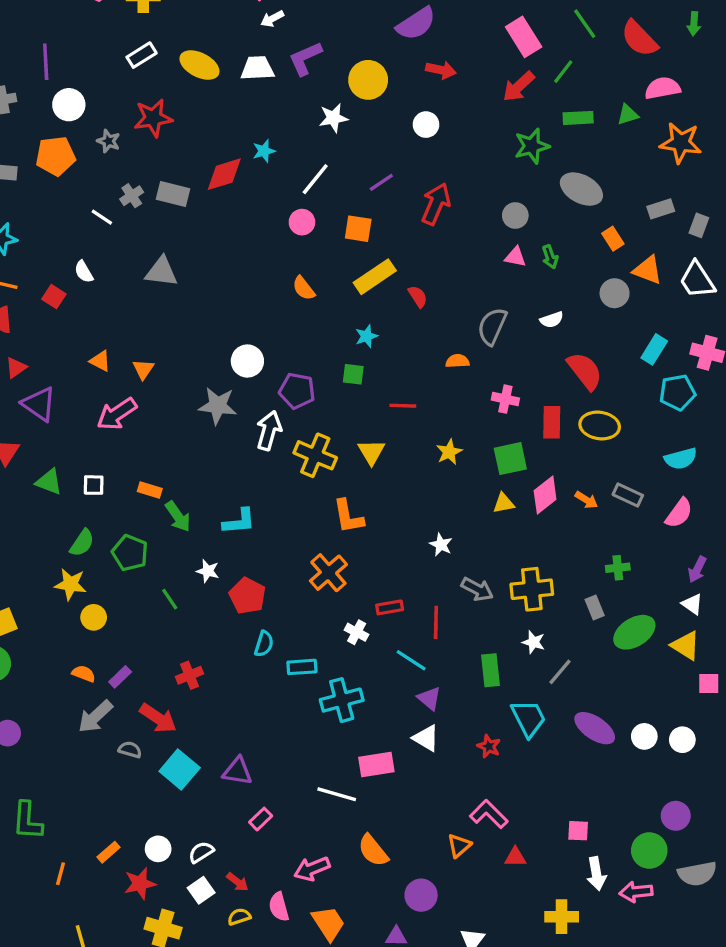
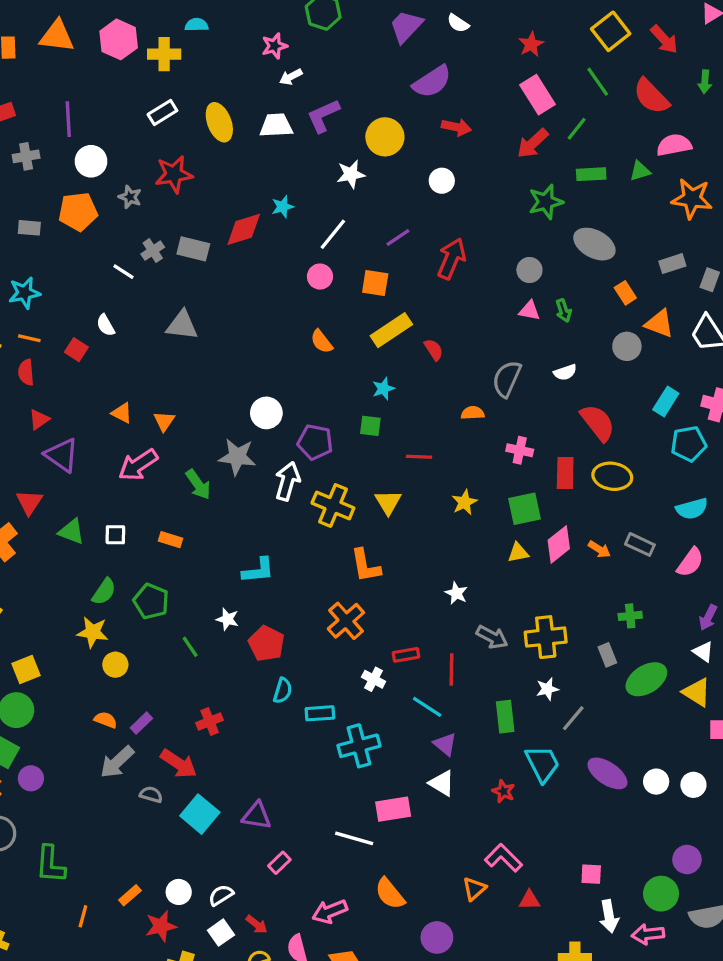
yellow ellipse: (199, 65) -> (219, 122), turned 42
green arrow: (178, 516) -> (198, 484), moved
white star: (533, 642) -> (547, 689), turned -30

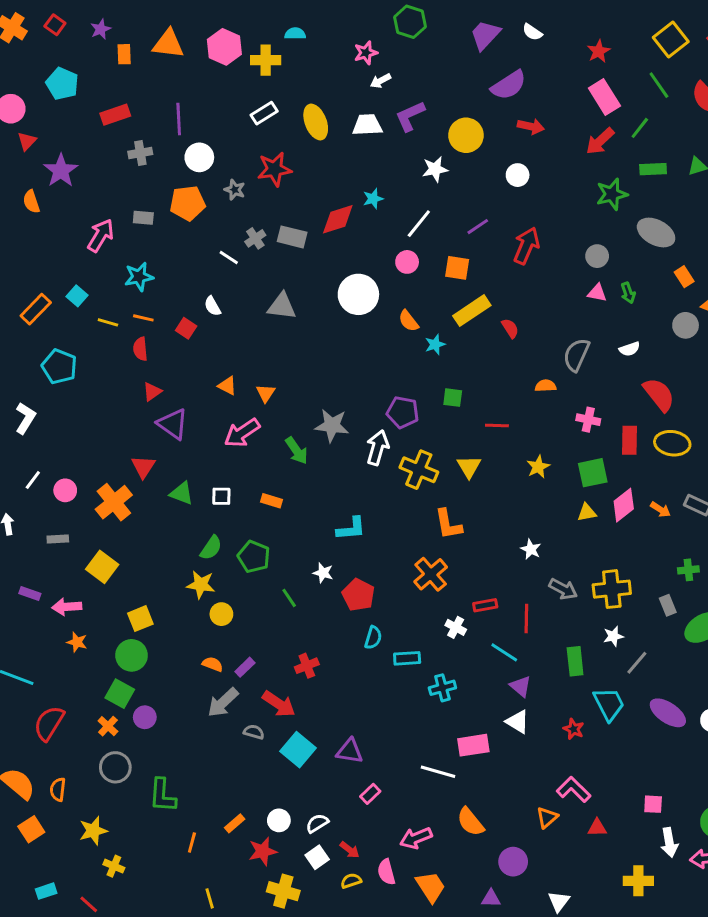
cyan star: (383, 389) -> (435, 344), moved
white circle: (266, 413) -> (358, 294), moved, size x1.4
cyan cross: (359, 746) -> (442, 688), size x0.7

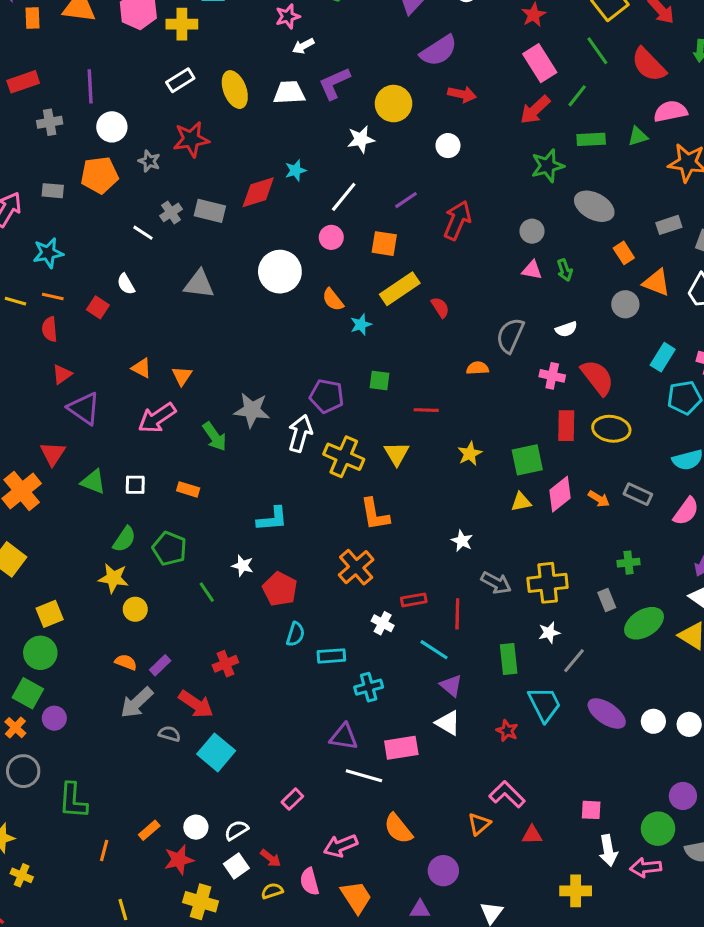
pink cross: (588, 420) -> (552, 376), moved
purple triangle: (350, 751) -> (344, 737), moved

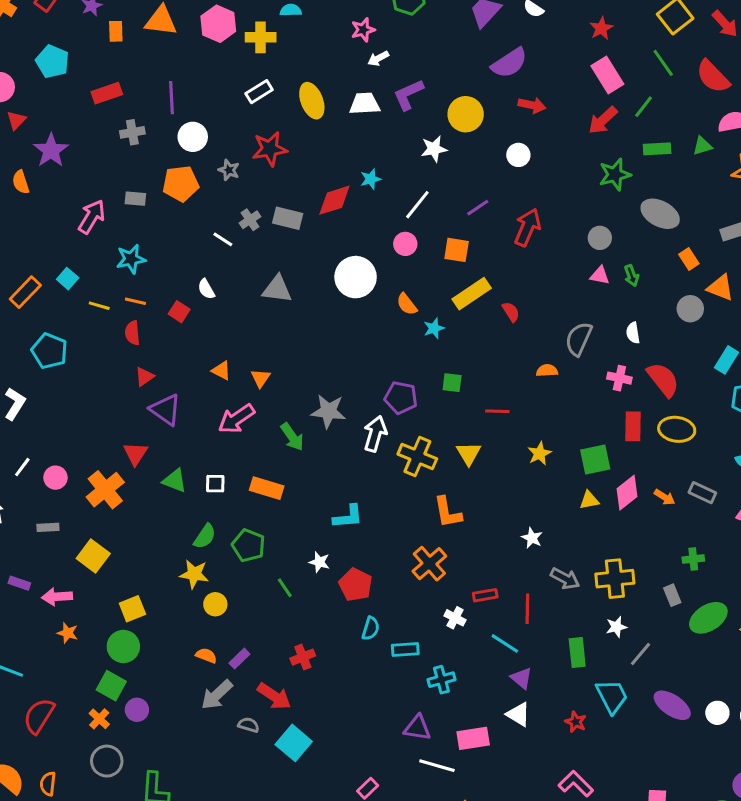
white semicircle: (566, 329) -> (633, 333), turned 100
orange rectangle: (188, 489) -> (267, 488), size x1.5

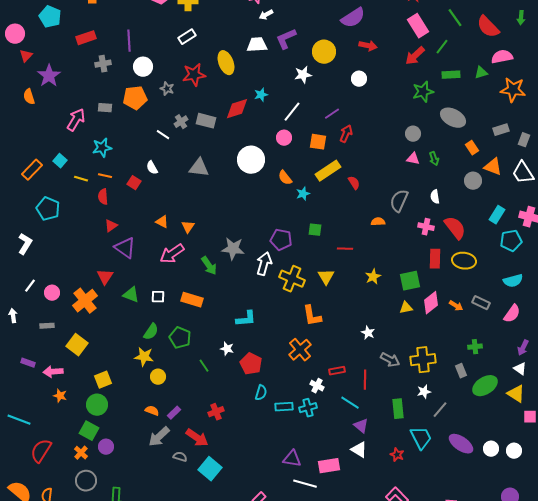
yellow ellipse: (312, 101) -> (226, 63), moved
red arrow: (527, 227) -> (346, 134), moved, size x0.7
cyan cross: (441, 680) -> (308, 408), moved

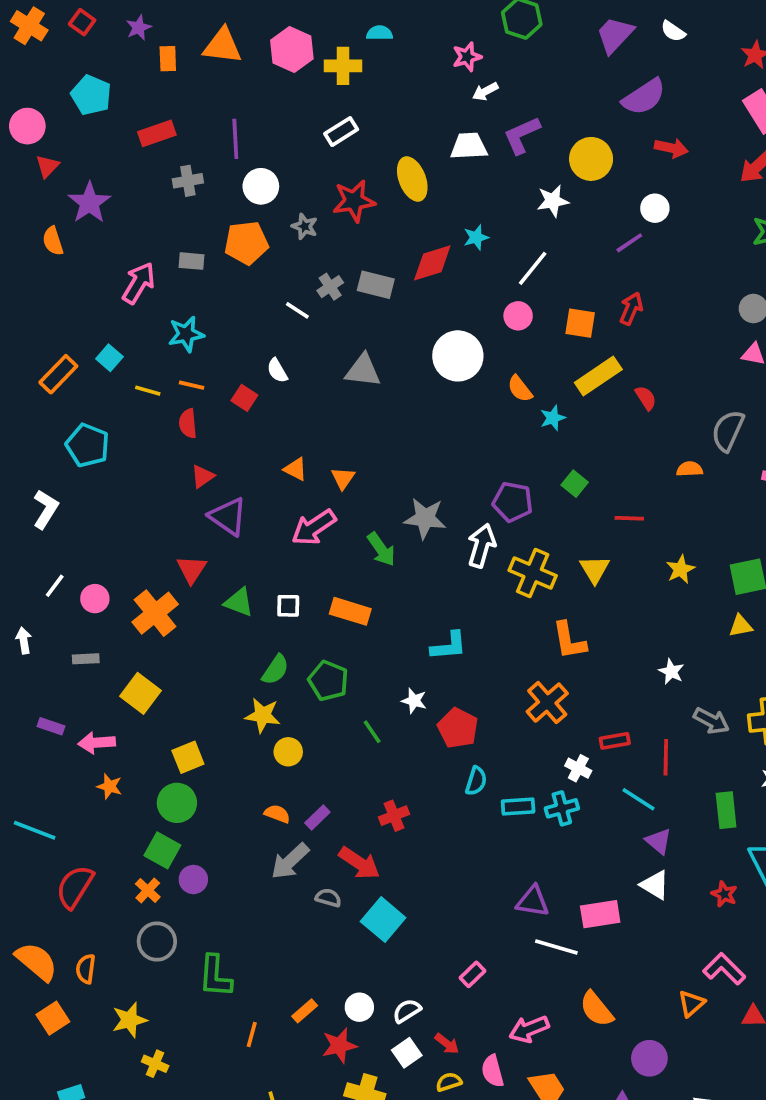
purple line: (332, 114) -> (629, 243), moved
green square: (315, 230) -> (575, 484), turned 32

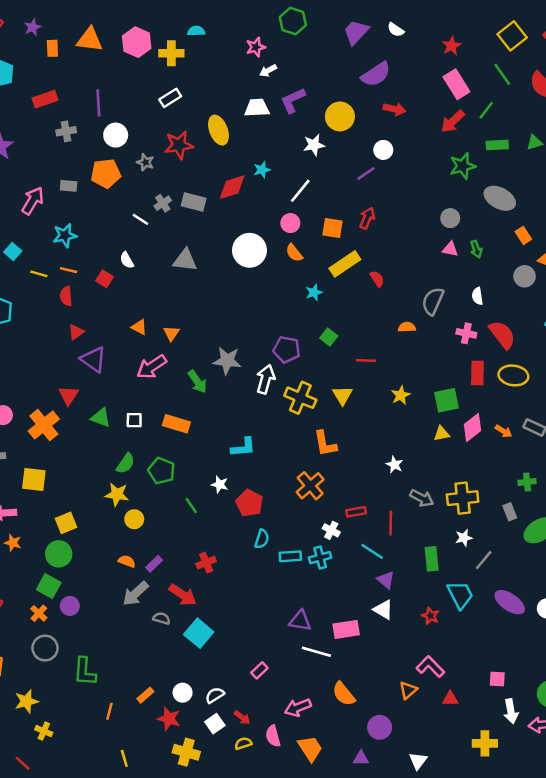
orange semicircle: (520, 389) -> (294, 253), moved
yellow square: (140, 693) -> (34, 480), turned -30
red star: (339, 1045) -> (169, 719), turned 30

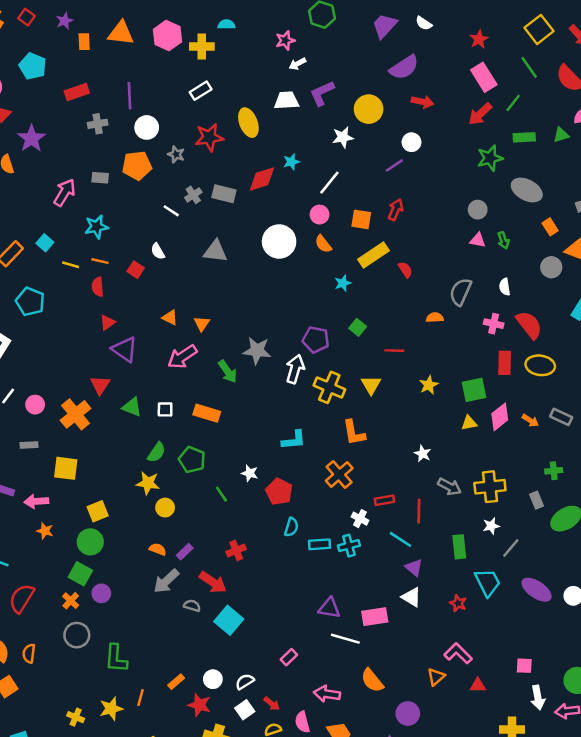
cyan L-shape: (243, 447) -> (294, 440), moved
yellow star: (26, 701) -> (111, 709), moved
pink arrow: (298, 708) -> (327, 694), turned 30

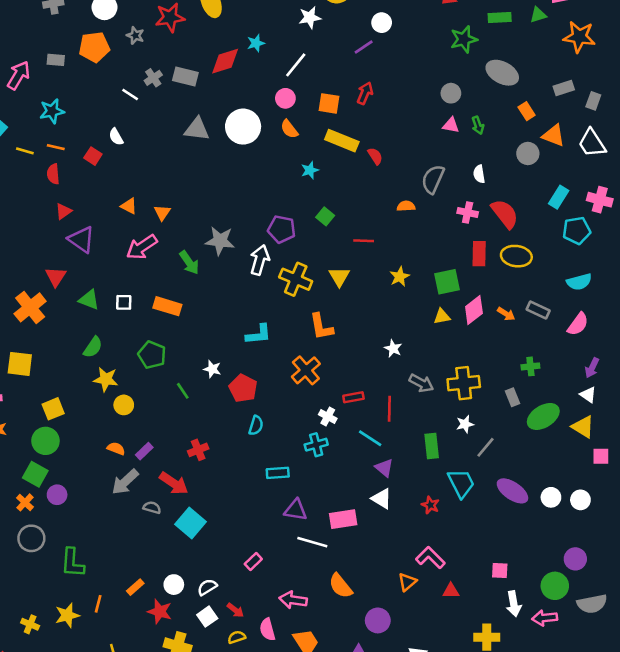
gray triangle: (215, 251) -> (197, 129), moved
yellow rectangle: (373, 255) -> (342, 141), turned 56
green semicircle: (156, 452) -> (93, 347), moved
cyan rectangle: (320, 544) -> (278, 473), moved

